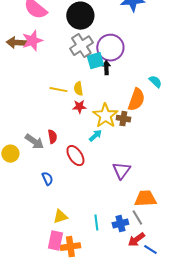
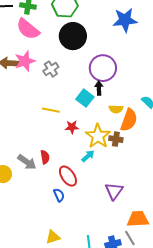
gray cross: (81, 46) -> (51, 69), moved, size x0.7
cyan square: (95, 61) -> (85, 98), moved, turned -36
yellow semicircle: (78, 89) -> (116, 109), moved, turned -80
blue semicircle: (47, 179) -> (59, 195), moved

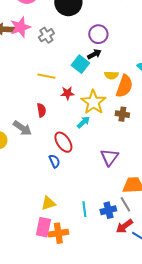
purple circle: (103, 68) -> (98, 34), size x0.7
black arrow: (99, 88) -> (94, 54), turned 64
brown cross: (116, 139) -> (122, 114), moved
red semicircle: (45, 157) -> (41, 110), moved

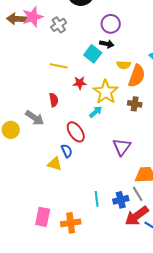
black arrow: (94, 54) -> (107, 44), turned 40
yellow triangle: (48, 203) -> (55, 164), moved, turned 35
red arrow: (124, 226) -> (137, 216), size x1.4
pink rectangle: (43, 227) -> (43, 217), moved

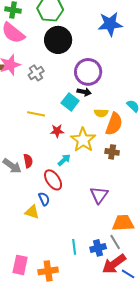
purple circle: (111, 24) -> (88, 72), size x1.4
red semicircle: (54, 100) -> (28, 161), moved
cyan arrow: (96, 112) -> (64, 160), moved

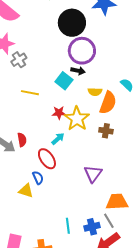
black circle: (58, 40) -> (72, 23), moved
gray cross: (36, 73) -> (19, 60), moved
red star: (57, 131) -> (59, 113), moved

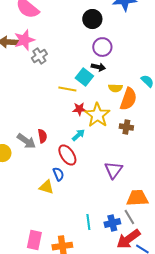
black circle: (72, 23) -> (92, 19), size x0.7
purple circle: (82, 51) -> (102, 47), size x0.7
yellow line: (30, 93) -> (67, 89), moved

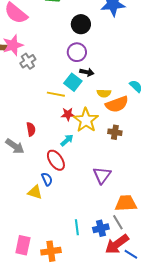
purple circle: (102, 47) -> (77, 52), moved
orange semicircle: (128, 99) -> (117, 104), turned 50
red semicircle: (42, 136) -> (31, 129), moved

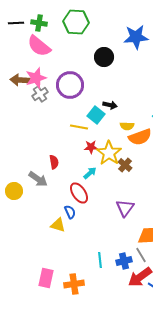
purple circle: (77, 52) -> (70, 85), moved, size x1.4
gray cross: (28, 61) -> (40, 94), moved
brown cross: (115, 132) -> (125, 165), moved, turned 32

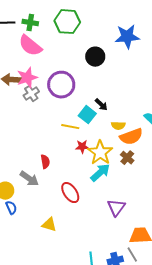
black arrow: (110, 105) -> (101, 105), turned 32
brown cross: (125, 165) -> (127, 158), moved
cyan arrow: (90, 173) -> (100, 173), moved, size x1.5
blue semicircle: (70, 212) -> (11, 208), moved

